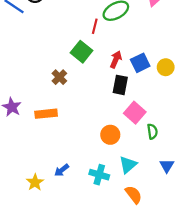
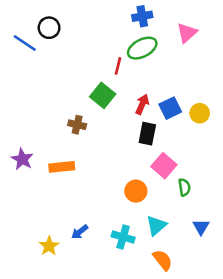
brown cross: (59, 77) -> (77, 125), turned -32

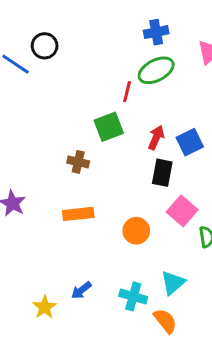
green square: (103, 95) -> (109, 127), turned 30
orange rectangle: (62, 167) -> (78, 214), moved
orange circle: (136, 191) -> (136, 231), moved
orange semicircle: (163, 260) -> (165, 321), moved

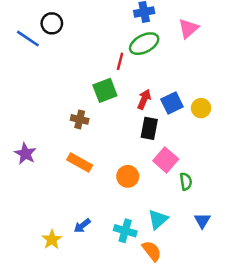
orange rectangle: (78, 214) -> (80, 162), turned 35

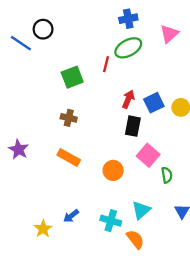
green square: (105, 90) -> (72, 77), moved

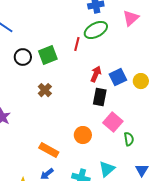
black circle: (43, 29) -> (23, 57), moved
brown cross: (69, 118) -> (45, 90), turned 32
orange rectangle: (69, 158) -> (49, 150), moved

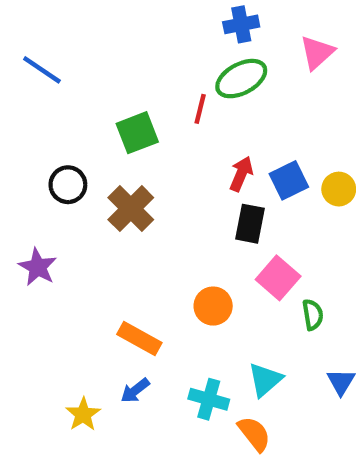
black circle: (23, 57) -> (68, 185), moved
brown cross: (45, 90) -> (131, 209), size x1.5

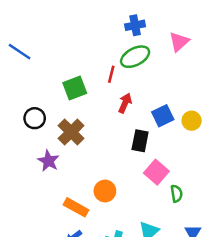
red arrow: (241, 174) -> (125, 103), moved
purple star: (38, 267) -> (48, 161), moved
orange circle: (213, 306) -> (105, 191), moved

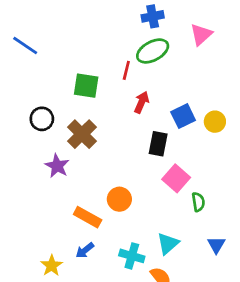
green square: (75, 88) -> (86, 86), turned 30

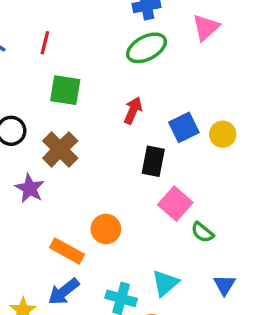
red line: (126, 70) -> (45, 43), moved
green semicircle: (198, 202) -> (202, 232), turned 138
blue arrow: (85, 250) -> (64, 292), size x1.4

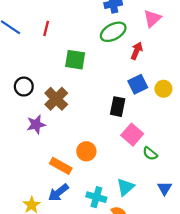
green square: (65, 90) -> (75, 60), moved
red arrow: (133, 110) -> (137, 51), moved
purple star: (30, 188) -> (36, 124), turned 30

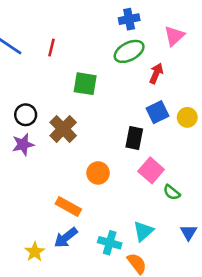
purple star: (36, 124) -> (23, 144), moved
orange circle: (86, 151) -> (98, 173), moved

